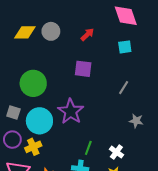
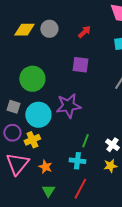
purple star: (71, 111) -> (68, 106), turned 30

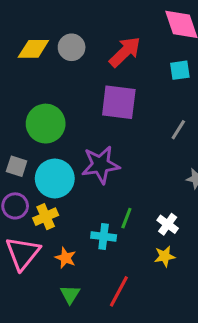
red arrow: (84, 32) -> (125, 52), size x1.6
purple square: (80, 65) -> (119, 102), size x1.4
cyan cross: (77, 161) -> (104, 236), moved

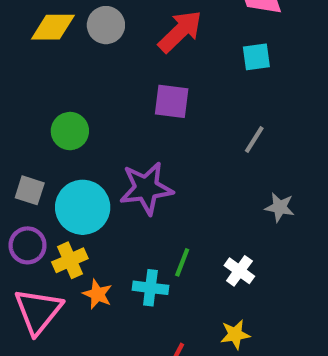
purple square: (119, 102) -> (172, 101), size x0.7
green circle: (46, 124) -> (70, 131), size x0.7
yellow star: (165, 256) -> (235, 334), moved
orange star: (65, 258) -> (97, 294), moved

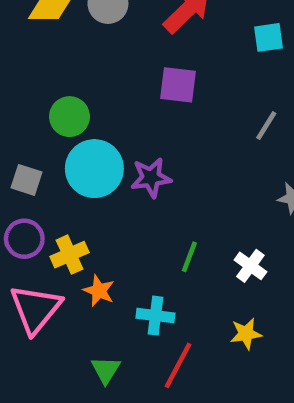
purple star: (146, 188) -> (151, 178), size x0.7
cyan circle: (83, 207) -> (94, 169), moved
cyan cross: (150, 288) -> (155, 316), moved

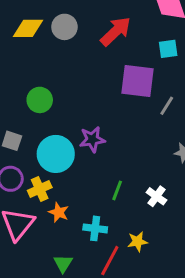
purple square: (178, 85) -> (138, 81), moved, size x1.4
cyan circle: (94, 169) -> (56, 154), moved
yellow star: (246, 334) -> (138, 242), moved

